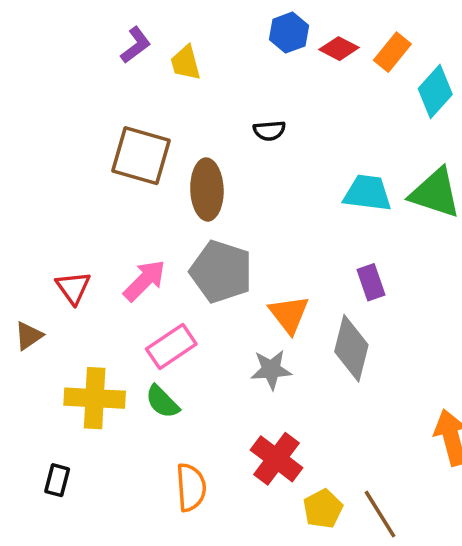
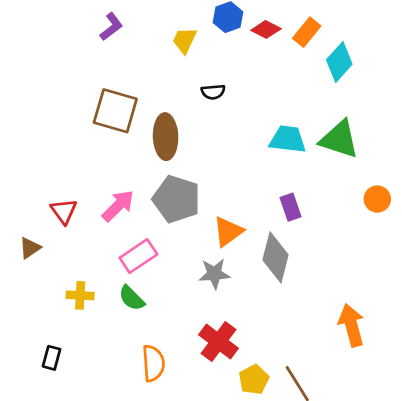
yellow trapezoid: (186, 63) -> (185, 40), moved, turned 40
orange triangle: (289, 314) -> (228, 232), turned 32
yellow cross: (95, 398) -> (80, 295), size x0.6

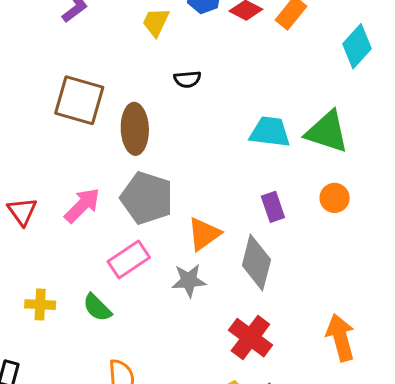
cyan diamond: (339, 62) -> (357, 46), moved
orange circle: (377, 199) -> (335, 198), moved
pink rectangle: (138, 256) -> (129, 259), moved
red cross: (218, 342) -> (250, 338), moved

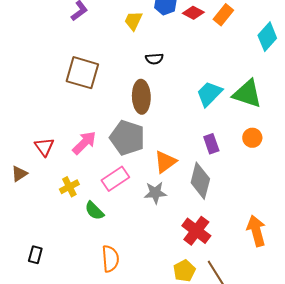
brown ellipse: (135, 129) -> (141, 97), moved
cyan trapezoid: (270, 132) -> (209, 94), turned -52
yellow cross: (40, 305) -> (69, 187), moved, turned -30

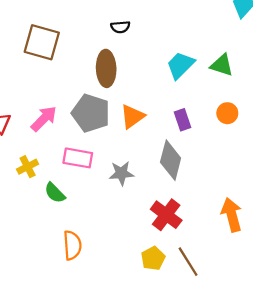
green triangle: (247, 94) -> (222, 65), size x0.7
orange triangle: (165, 162) -> (132, 116), moved
pink rectangle: (115, 179) -> (78, 158), turned 44

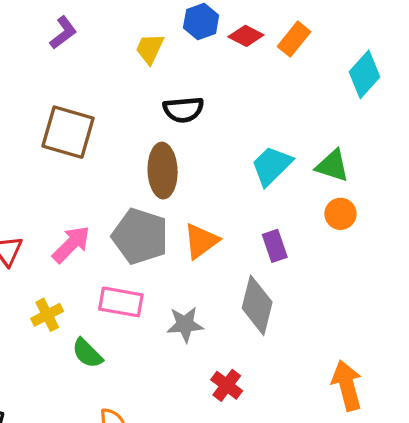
black semicircle: (120, 27) -> (183, 110), size x1.4
orange circle: (227, 113) -> (340, 214), moved
red cross: (166, 215) -> (227, 385), moved, size x0.7

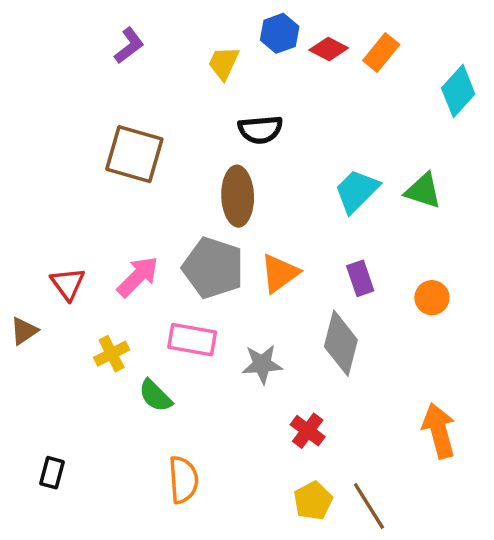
orange circle: (340, 214) -> (432, 298), moved

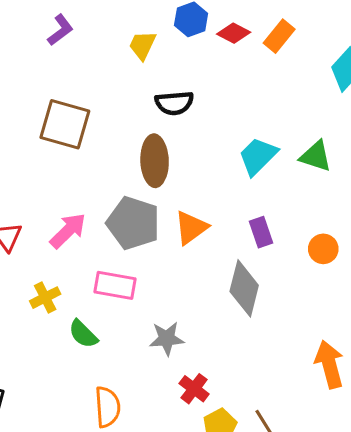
gray star: (262, 364) -> (167, 339), moved
red cross: (308, 431) -> (194, 389), moved

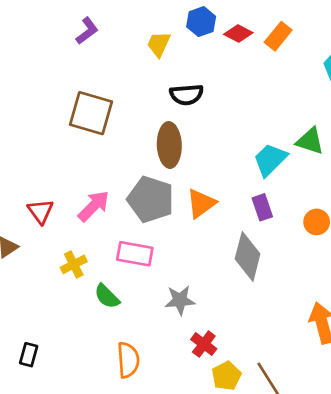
cyan trapezoid: (258, 156) -> (270, 160), moved

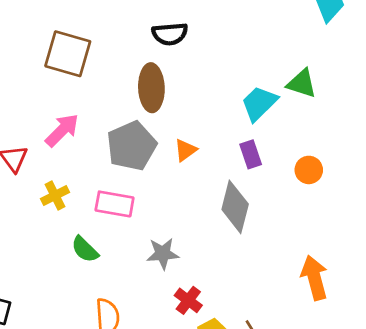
gray pentagon: (151, 199) -> (132, 146), turned 30
orange triangle: (201, 203) -> (185, 150), size x0.7
pink arrow: (94, 206) -> (62, 130), moved
yellow cross: (74, 264) -> (55, 195), moved

